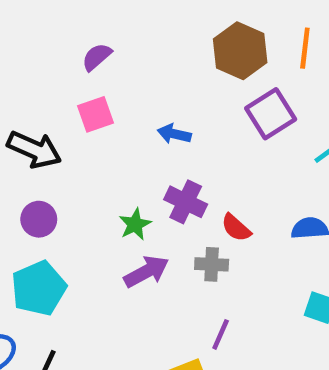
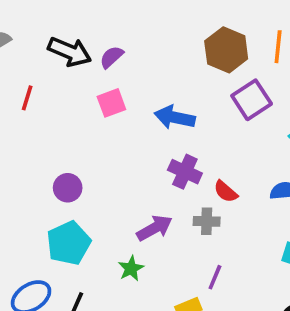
blue arrow: (174, 134) -> (175, 117), size x1.5
black arrow: (34, 150) -> (70, 52), moved
green star: (135, 224) -> (131, 268), moved

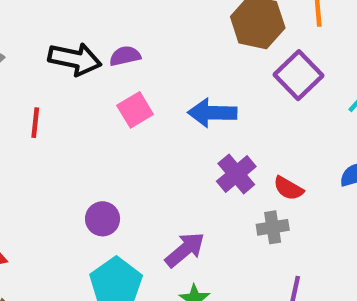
purple semicircle: (112, 57) -> (125, 56), turned 40
purple cross: (185, 172) -> (236, 174), turned 36
purple arrow: (155, 228) -> (185, 250), moved

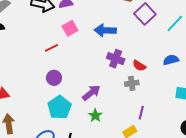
red line: (35, 123) -> (51, 48), moved, turned 56
purple cross: (236, 174) -> (116, 59), turned -30

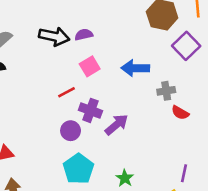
purple cross: (116, 59) -> (90, 110), moved
gray cross: (132, 83) -> (166, 91), moved
purple arrow: (91, 93) -> (117, 125), moved

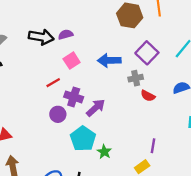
purple square: (186, 46) -> (147, 53), moved
cyan pentagon: (78, 169) -> (83, 139), moved

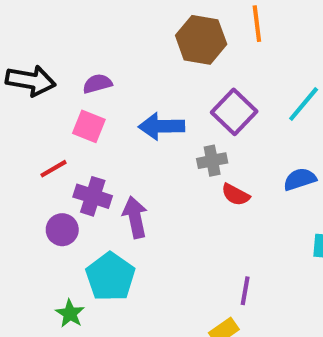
purple semicircle: (66, 34) -> (97, 84), moved
pink square: (72, 61) -> (89, 126), turned -35
purple arrow: (96, 108) -> (135, 217), turned -60
green star: (104, 152) -> (70, 314), moved

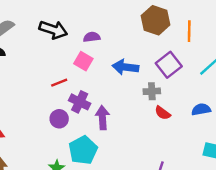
orange line: (257, 24) -> (189, 31), moved

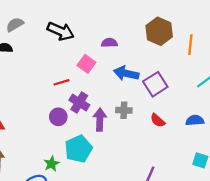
purple semicircle: (92, 37) -> (109, 43), moved
purple square: (169, 65) -> (155, 84), moved
gray cross: (152, 91) -> (124, 110), moved

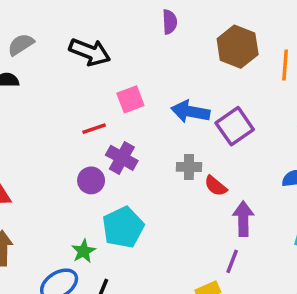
purple semicircle: (109, 43) -> (170, 22), moved, turned 91
pink square: (86, 64) -> (130, 99), turned 36
purple arrow: (100, 120) -> (243, 219), moved
red semicircle: (158, 120) -> (216, 186), moved

